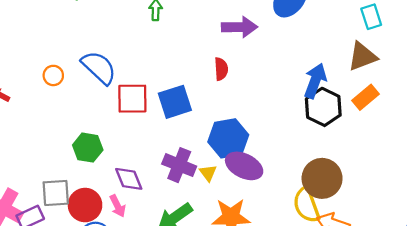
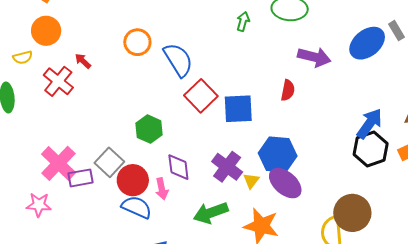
orange circle: (53, 75) -> (137, 42), moved, size x1.4
red square: (132, 99) -> (201, 96), turned 32
gray square: (56, 193) -> (109, 162), turned 32

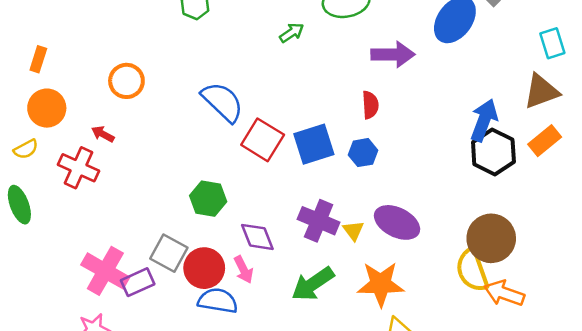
green arrow: (243, 21) -> (292, 33), turned 54
orange circle: (137, 42) -> (126, 81), moved
blue hexagon: (278, 155) -> (363, 153), moved, size x0.6

